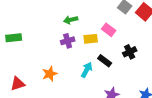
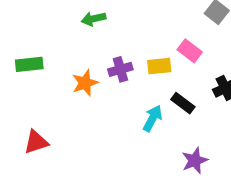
green arrow: (71, 20) -> (93, 19), moved
orange star: (50, 74) -> (85, 83), moved

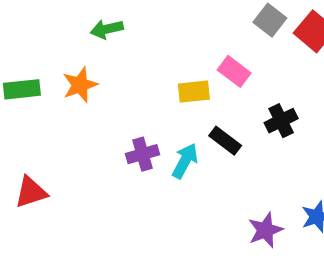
purple cross: (120, 69) -> (143, 154), moved
orange star: (85, 83) -> (80, 85), moved
purple star: (195, 161) -> (265, 230), moved

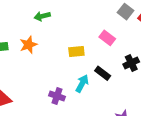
yellow rectangle: (194, 92) -> (76, 52), moved
purple cross: (143, 154) -> (57, 96), moved, turned 35

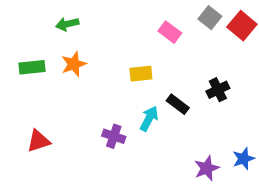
green arrow: (42, 16) -> (67, 24), moved
pink rectangle: (107, 38) -> (170, 32), moved

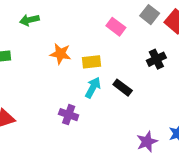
orange star: (74, 64) -> (60, 54), moved, turned 30
black cross: (218, 90) -> (156, 59), moved
cyan arrow: (149, 119) -> (93, 88), moved

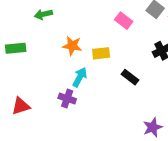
cyan arrow: (93, 88) -> (80, 77), moved
purple cross: (69, 115) -> (67, 98), moved

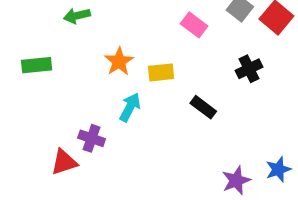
orange star: (72, 46) -> (119, 61), turned 30
purple cross: (67, 98) -> (92, 138), moved
red triangle: (21, 106) -> (64, 162), moved

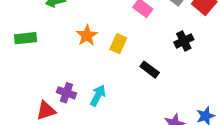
yellow rectangle: (161, 72) -> (118, 44), turned -60
cyan arrow: (130, 107) -> (98, 96), moved

